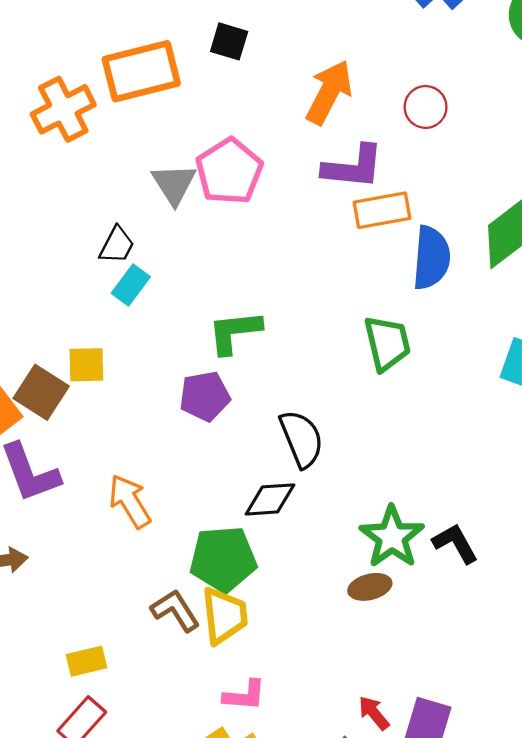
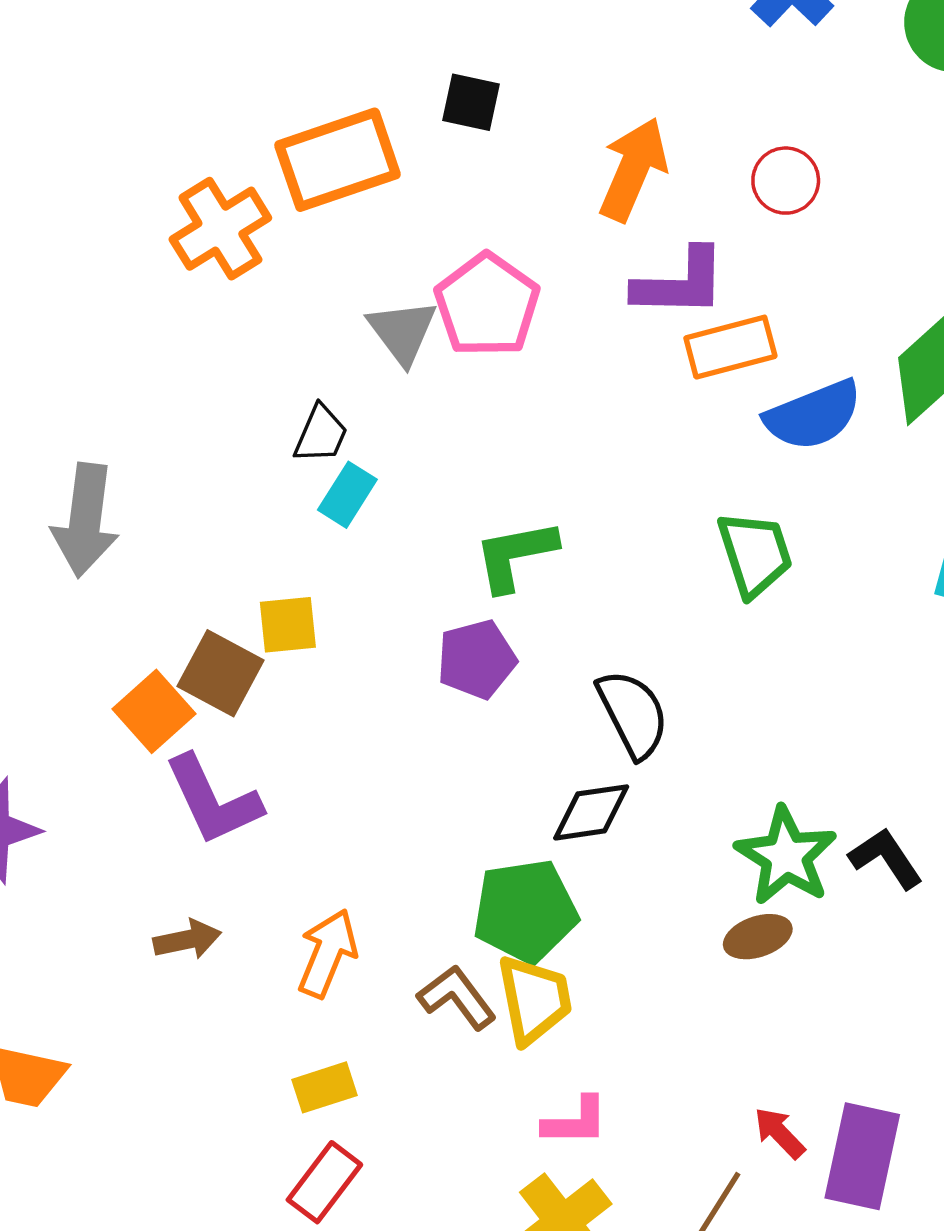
blue semicircle: (431, 258) -> (813, 415), turned 68
orange arrow: (130, 501) -> (327, 953), moved, turned 58

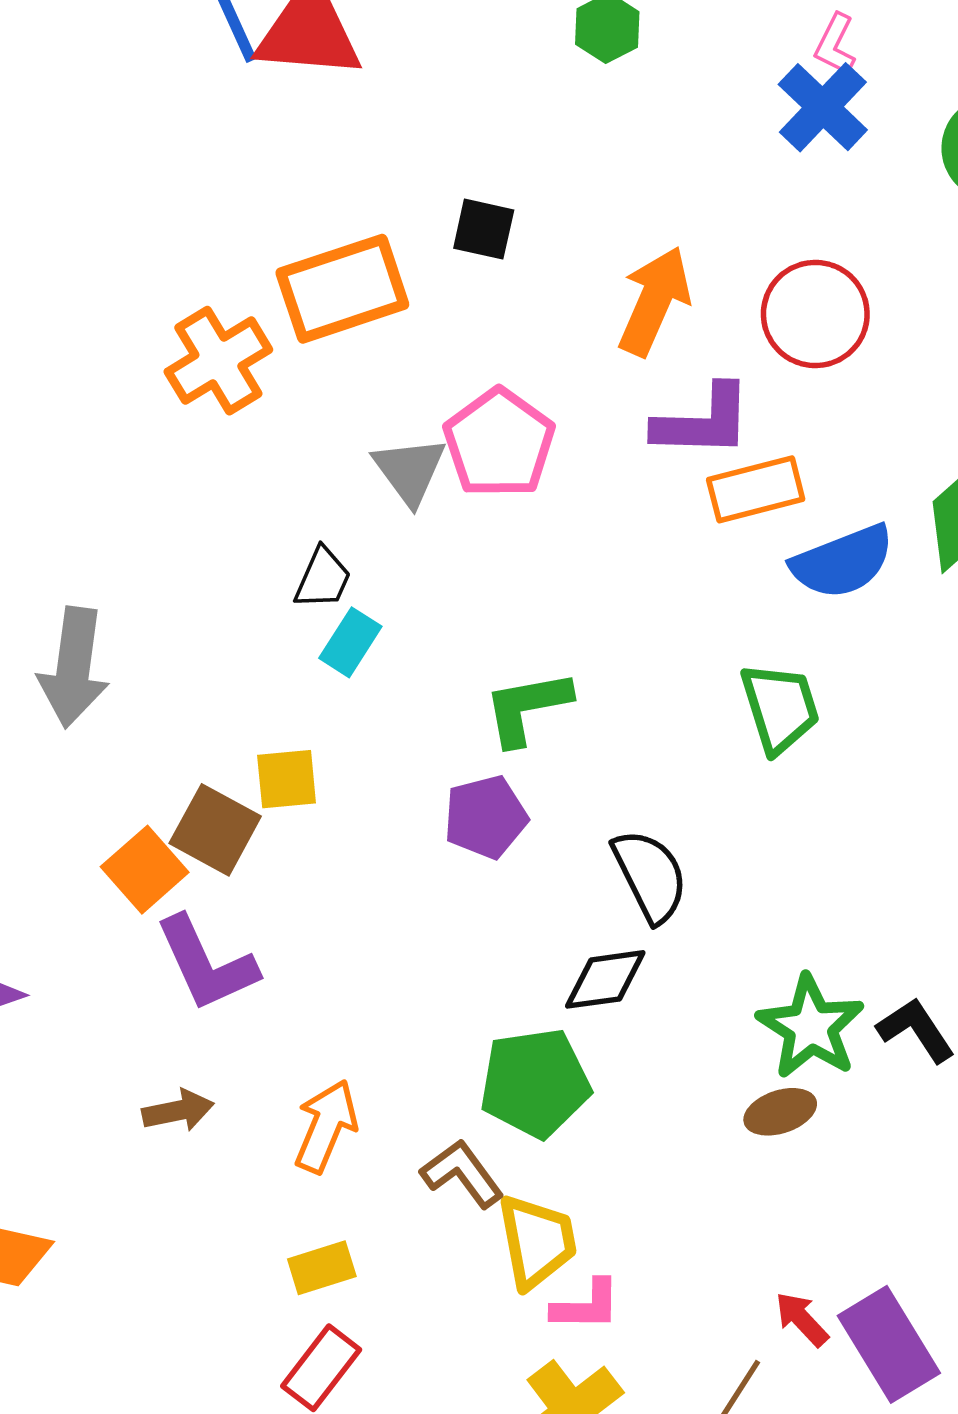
red circle: (786, 181) -> (815, 314), size x1.5
yellow trapezoid: (534, 999) -> (537, 1241), moved
purple rectangle: (862, 1156) -> (889, 1344), turned -44

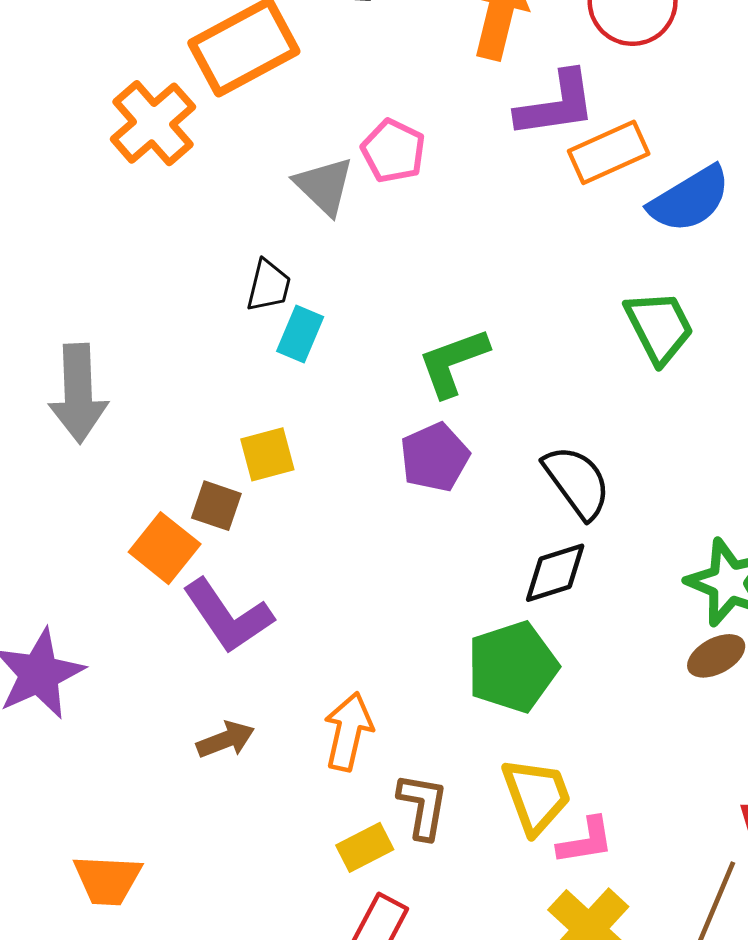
pink pentagon: (499, 443) -> (393, 151), size x0.7
brown square: (215, 830) -> (216, 506), size x0.7
brown L-shape: (462, 1174) -> (423, 806), moved, turned 56

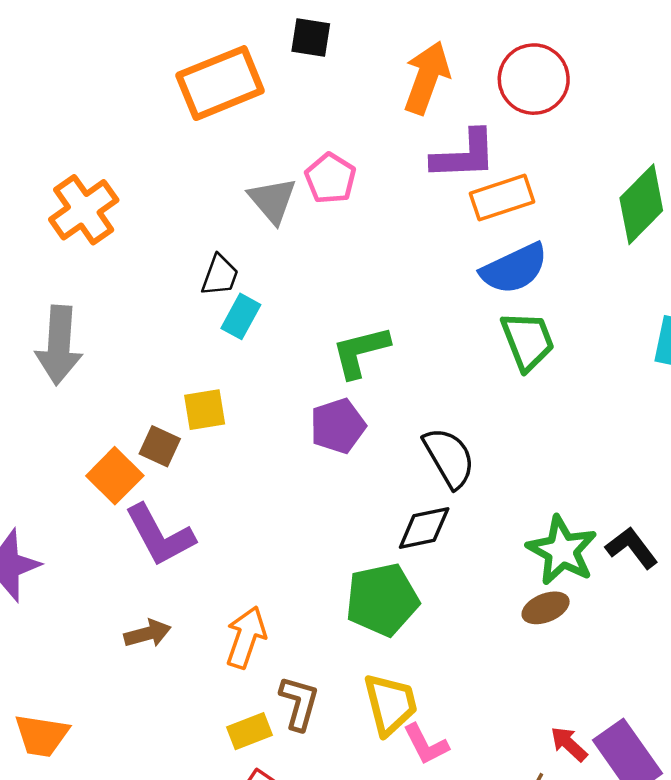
orange cross: (153, 123) -> (84, 210), moved
blue semicircle: (690, 199) -> (514, 269), moved
pink L-shape: (586, 841) -> (426, 744), turned 66

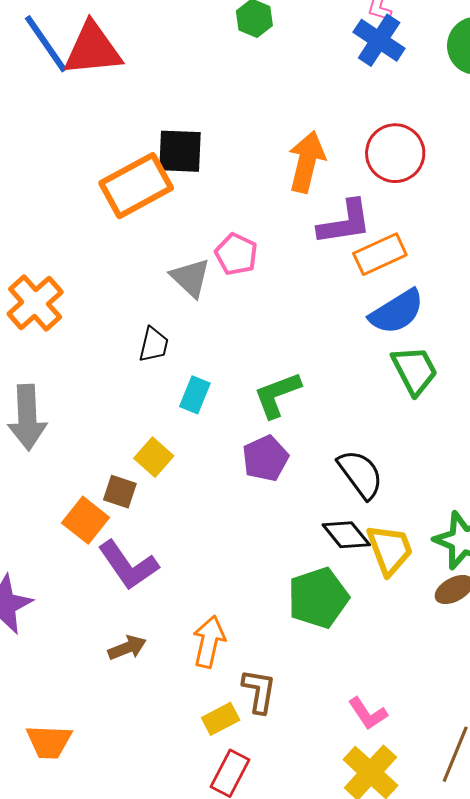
black square: (311, 37) -> (180, 151), moved, size x1.4
cyan rectangle: (241, 316) -> (195, 395), moved
yellow square: (205, 410) -> (154, 457), turned -33
black diamond: (424, 528) -> (346, 535), turned 69
yellow trapezoid: (390, 704) -> (390, 550), moved

